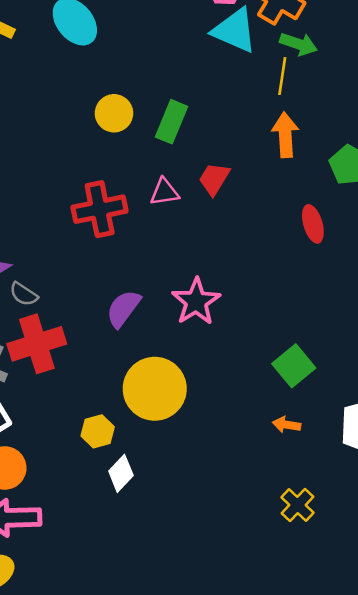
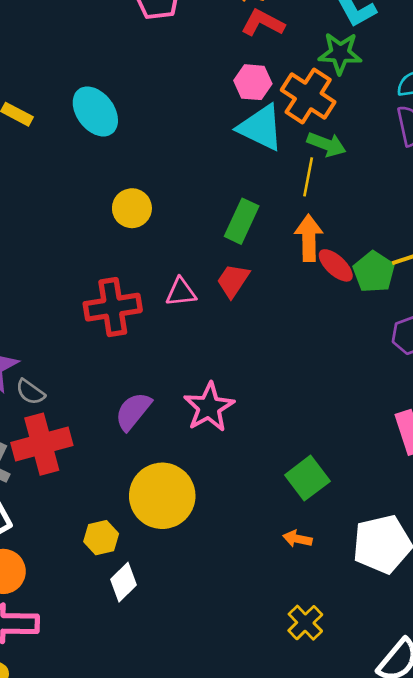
green rectangle: (172, 122) -> (242, 221), moved
red ellipse: (313, 224) -> (336, 265), moved, turned -33

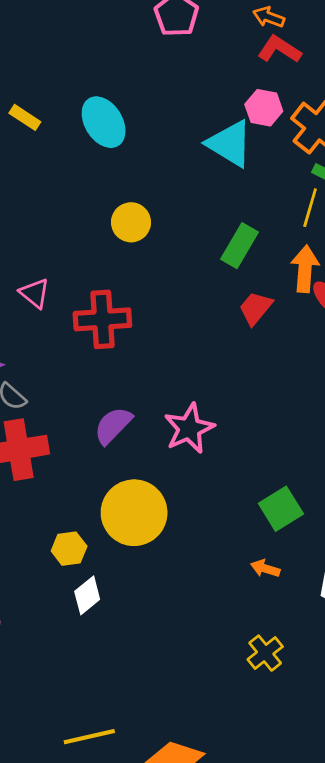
cyan triangle: (261, 128) -> (230, 144), moved
red trapezoid: (233, 281) -> (256, 308), moved
pink triangle: (181, 292) -> (35, 293), moved, turned 40

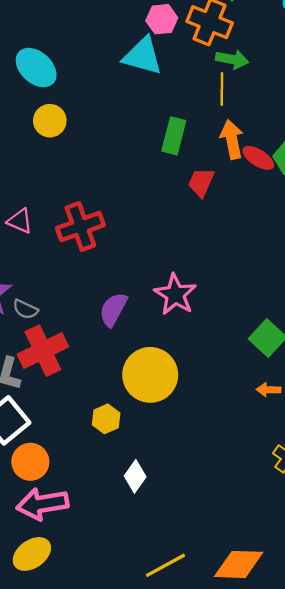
yellow circle: (131, 222) -> (50, 121), moved
white diamond: (87, 595) -> (135, 476), moved

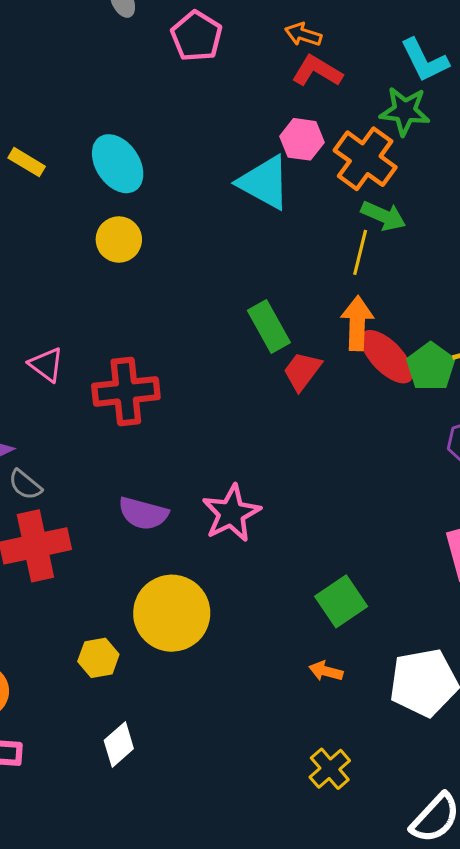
green rectangle: (174, 136) -> (269, 326), moved, turned -57
red ellipse: (258, 158) -> (387, 357), size x1.4
purple semicircle: (113, 309) -> (143, 513), turned -117

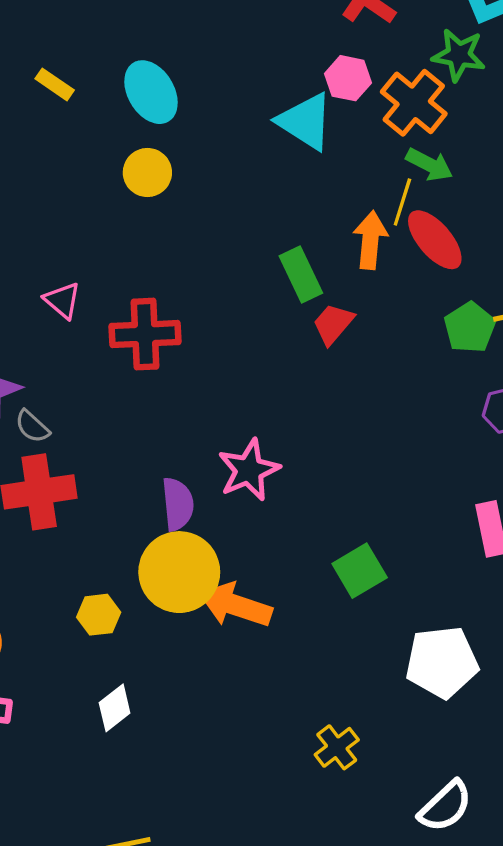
orange arrow: (357, 323) -> (370, 240), moved
red ellipse: (387, 357) -> (435, 240), moved
purple semicircle: (143, 513) -> (178, 504), moved, turned -114
orange arrow: (326, 671) -> (235, 605), moved, size x2.0

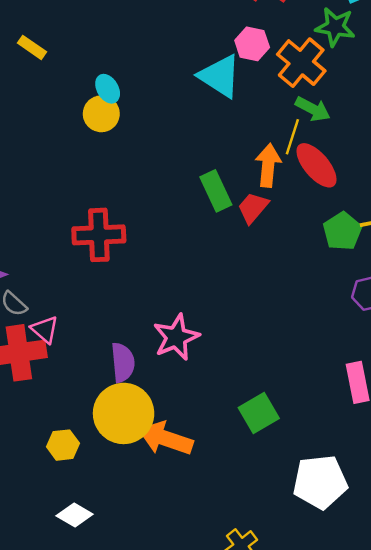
cyan ellipse: (151, 92) -> (108, 89), moved, size x0.6
pink triangle: (62, 300) -> (45, 329), moved
red trapezoid: (333, 324) -> (253, 208), moved
white diamond: (115, 708) -> (75, 515), turned 68

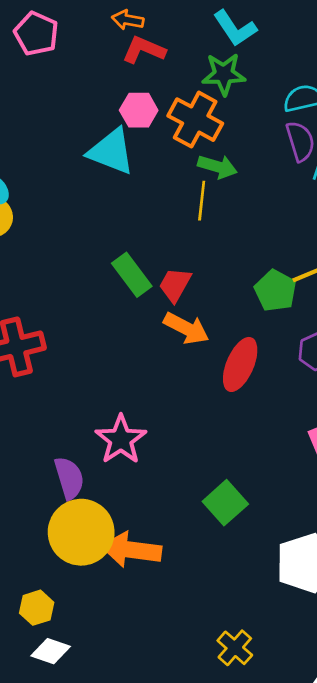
orange arrow: (268, 165) -> (186, 328), moved, turned 123
red ellipse: (316, 165) -> (240, 364), moved, turned 75
yellow hexagon: (63, 445) -> (37, 608), moved

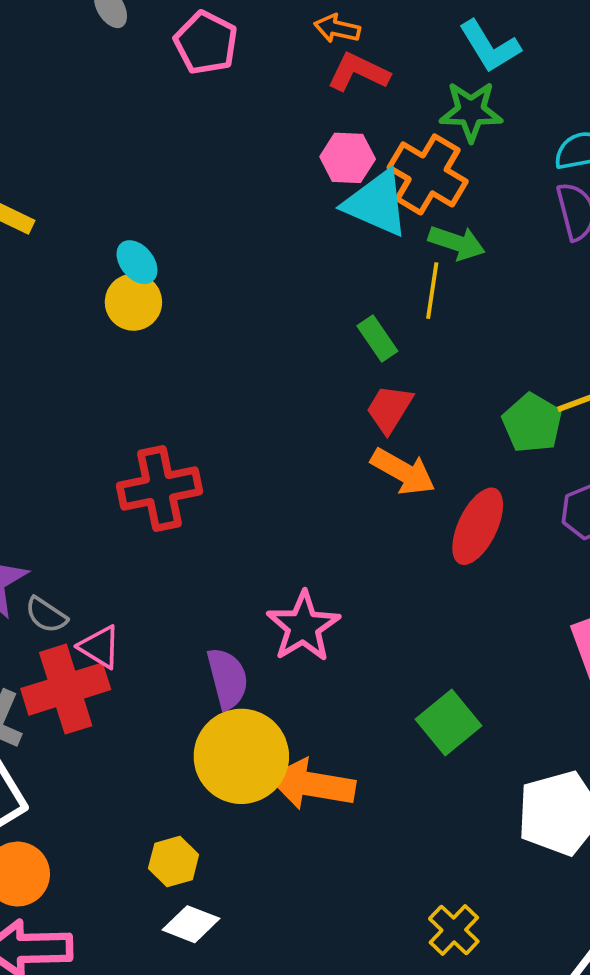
cyan triangle: (111, 152) -> (376, 203), moved
green rectangle: (132, 275) -> (377, 338), moved, size x0.7

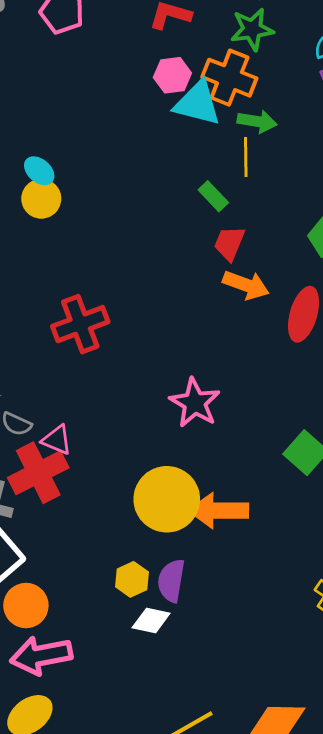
purple semicircle: (227, 678) -> (171, 581), moved, turned -147

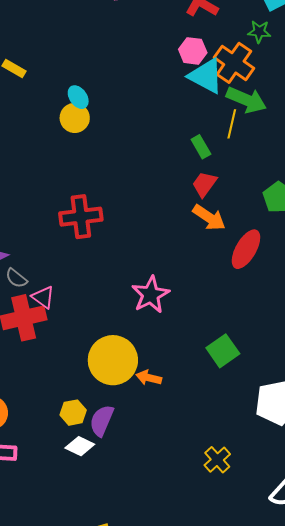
green star: (252, 29) -> (259, 32), size x0.7
green arrow: (257, 121) -> (246, 100), size x1.4
orange arrow: (219, 511) -> (149, 378), size x0.6

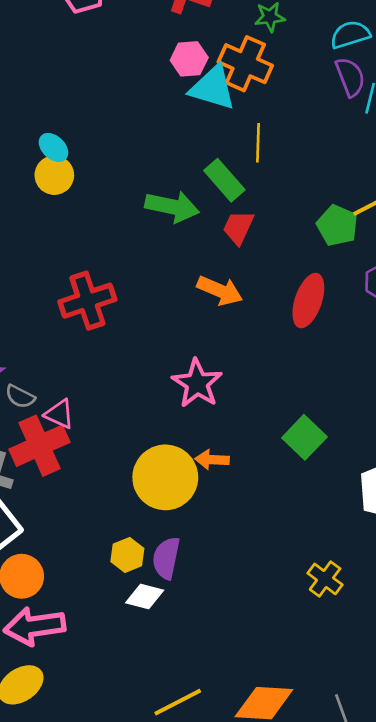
green arrow: (246, 100) -> (172, 207), moved
green rectangle: (201, 147) -> (224, 180), size x1.4
orange arrow: (209, 218) -> (220, 291), moved
orange arrow: (149, 378) -> (212, 460), moved

